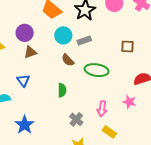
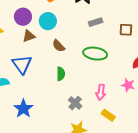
cyan circle: (63, 35) -> (48, 21), moved
gray rectangle: (84, 41) -> (96, 22), moved
brown semicircle: (68, 60) -> (59, 46), moved
blue triangle: (23, 81) -> (22, 64), size x1.5

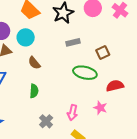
brown square: (126, 30) -> (103, 52), turned -32
green ellipse: (95, 54) -> (85, 73), moved

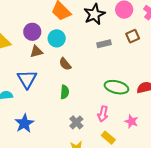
brown square: (103, 52) -> (133, 36), moved
green ellipse: (85, 73) -> (116, 87), moved
pink star: (100, 108) -> (131, 121), moved

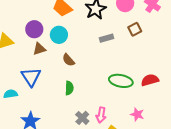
pink arrow: (103, 114) -> (101, 115), moved

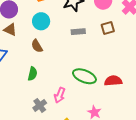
cyan circle: (59, 35) -> (41, 21), moved
brown triangle: (39, 49) -> (10, 30), turned 32
pink arrow: (101, 115) -> (60, 95), moved

